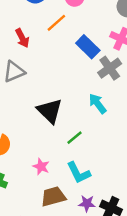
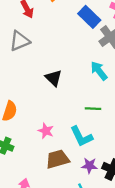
black triangle: (50, 111) -> (54, 78), size x0.7
green line: (75, 138) -> (93, 109), moved, turned 42

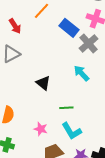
green line: (93, 109) -> (66, 108), moved

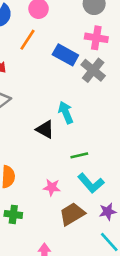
cyan arrow: (82, 73) -> (66, 112), moved, turned 30

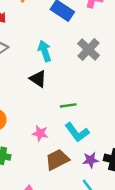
gray cross: (93, 70) -> (89, 49), moved
cyan arrow: (66, 112) -> (45, 51), moved

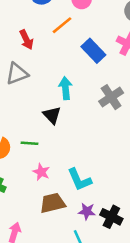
green line: (68, 105) -> (30, 143), moved

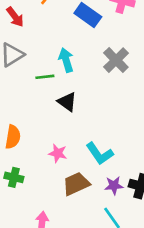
black triangle: (52, 115) -> (67, 102), moved
green line: (30, 143) -> (45, 77), moved

